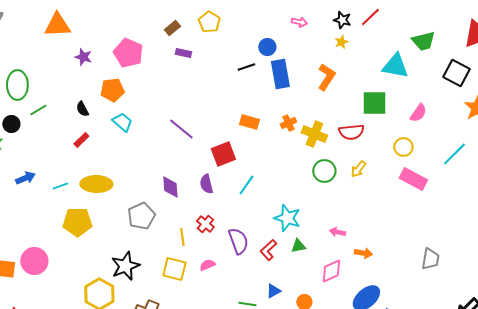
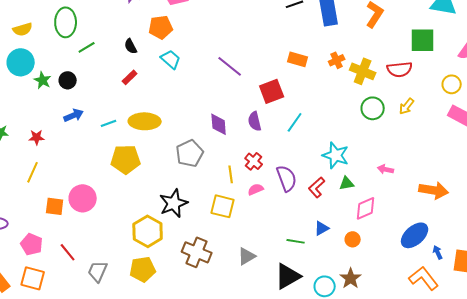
black circle: (11, 124) -> (68, 80), moved
orange arrow: (363, 253) -> (434, 190), moved, size x1.6
pink semicircle: (207, 265) -> (256, 189), moved
pink diamond: (331, 271) -> (366, 208), moved

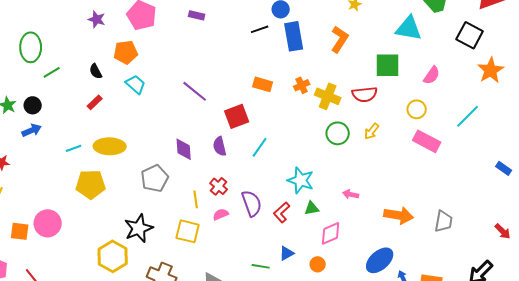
blue arrow: (74, 115) -> (32, 130), moved

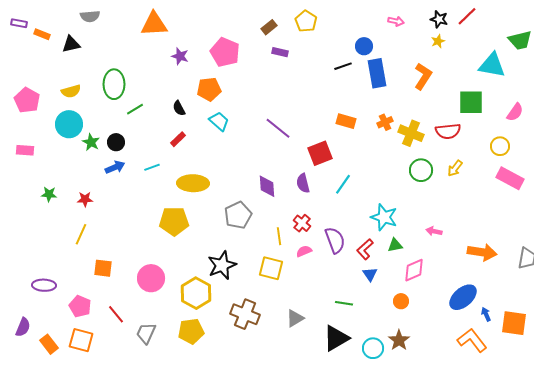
cyan line: (74, 148) -> (152, 167), moved
pink circle: (48, 223) -> (151, 278), moved
blue triangle: (287, 253) -> (370, 274), moved, turned -35

